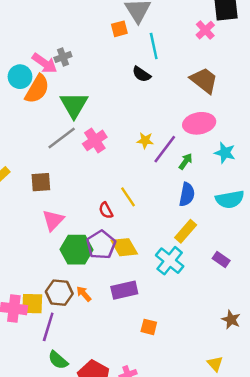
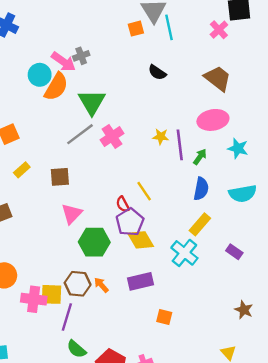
cyan line: (154, 46) -> (169, 27), moved
purple line: (165, 149) -> (180, 145), turned -44
purple pentagon: (101, 245) -> (130, 222), moved

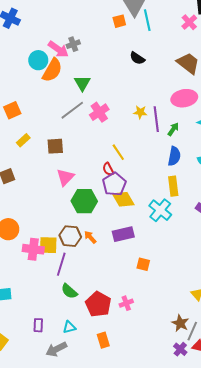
green triangle: (92, 102) -> (82, 83), size x0.7
yellow line: (144, 191) -> (118, 152), moved
yellow rectangle: (200, 224) -> (173, 186), turned -48

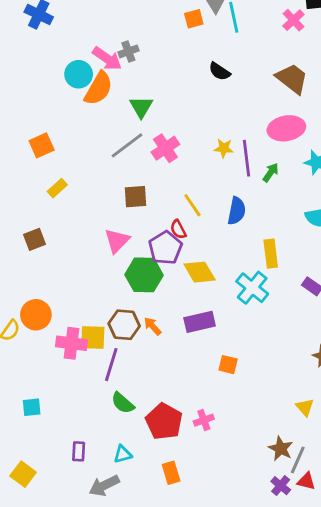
brown square: (55, 146) -> (136, 197), moved
blue semicircle: (174, 156) -> (237, 211), moved
purple pentagon: (114, 184) -> (165, 248), moved

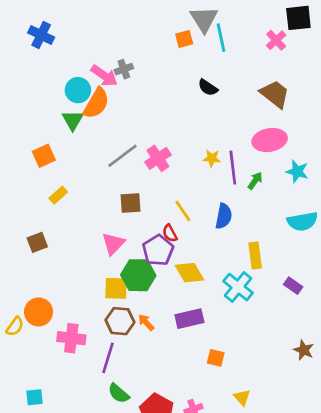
green triangle: (141, 107) -> (73, 120), moved
yellow square: (93, 338) -> (116, 288), moved
yellow triangle: (305, 407) -> (242, 397), moved

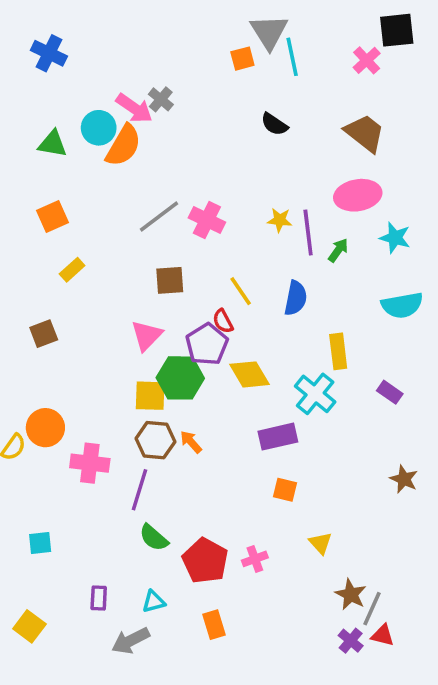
gray cross: (124, 69) -> (161, 99), turned -30
green triangle: (73, 120) -> (53, 144), moved, turned -50
pink cross: (158, 158) -> (207, 220), turned -30
purple rectangle: (189, 319) -> (278, 437), moved

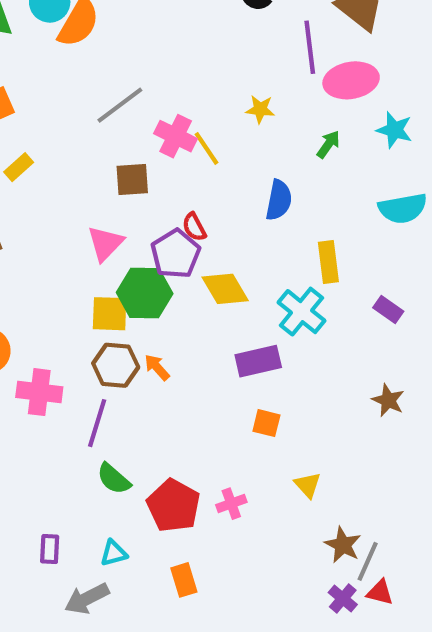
pink cross: (207, 220) -> (176, 136), moved
purple line: (308, 232) -> (310, 47), moved
yellow line: (241, 291) -> (207, 148), moved
brown star: (404, 479) -> (388, 400), moved

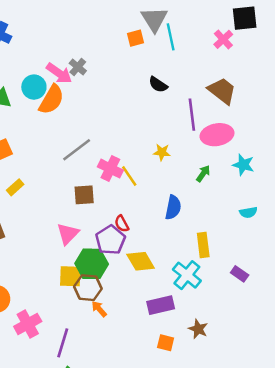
cyan semicircle: (403, 208) -> (248, 212), size x0.6
brown hexagon: (116, 365) -> (88, 288), moved
pink cross: (39, 392) -> (28, 324), turned -36
brown star: (388, 400) -> (198, 329), moved

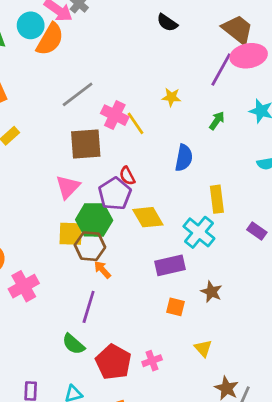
purple line: (192, 115) -> (221, 70), moved, turned 36
pink ellipse: (217, 135) -> (249, 56), moved
brown square: (84, 195) -> (86, 144), size x1.4
purple line: (63, 343) -> (89, 307), moved

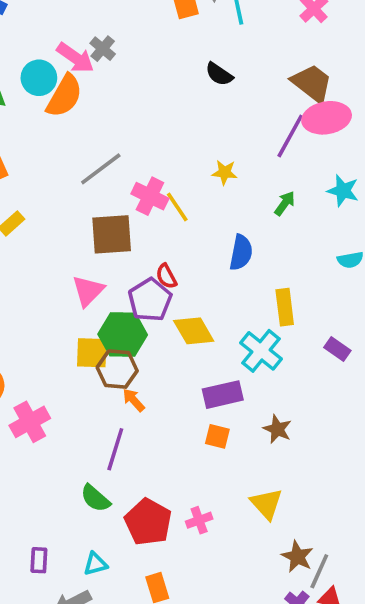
orange square: (176, 307) -> (217, 436), moved
yellow triangle: (203, 348) -> (266, 504), size x1.4

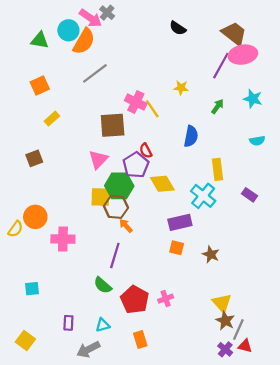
gray line: (101, 169) -> (95, 73), moved
pink cross: (30, 422) -> (63, 239), turned 30
brown star: (277, 429) -> (211, 254), moved
yellow triangle: (266, 504) -> (222, 303), moved

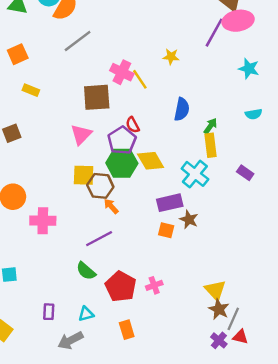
green arrow: (217, 106) -> (210, 126), moved
yellow rectangle: (52, 119) -> (31, 90), turned 64
green hexagon: (119, 186) -> (122, 163), moved
brown star: (211, 254) -> (189, 219), moved
purple line: (115, 256) -> (99, 239), turned 45

